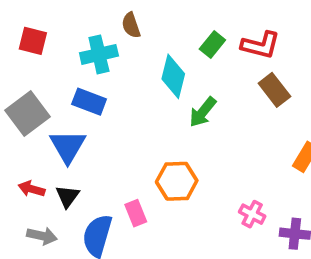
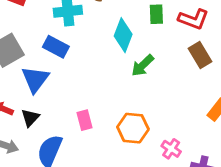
green rectangle: (212, 45) -> (156, 14), turned -48
orange hexagon: (177, 181) -> (133, 128), moved
pink rectangle: (136, 213) -> (85, 120), moved

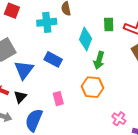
blue rectangle: (56, 47) -> (53, 59), moved
green arrow: (143, 65) -> (99, 60), turned -30
orange hexagon: (133, 128) -> (93, 87), moved

